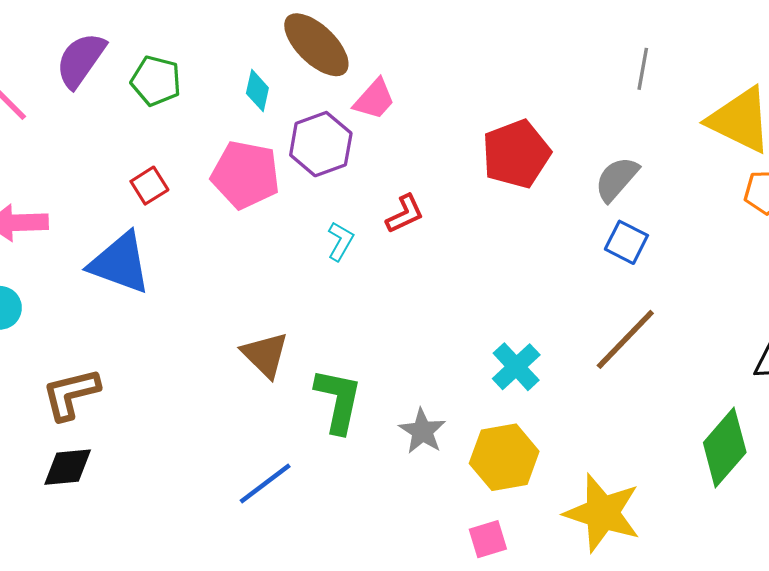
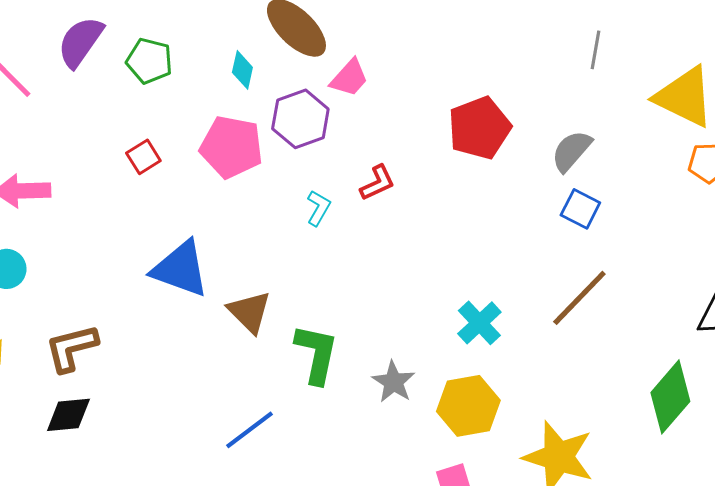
blue triangle: (120, 263) -> (180, 269), moved

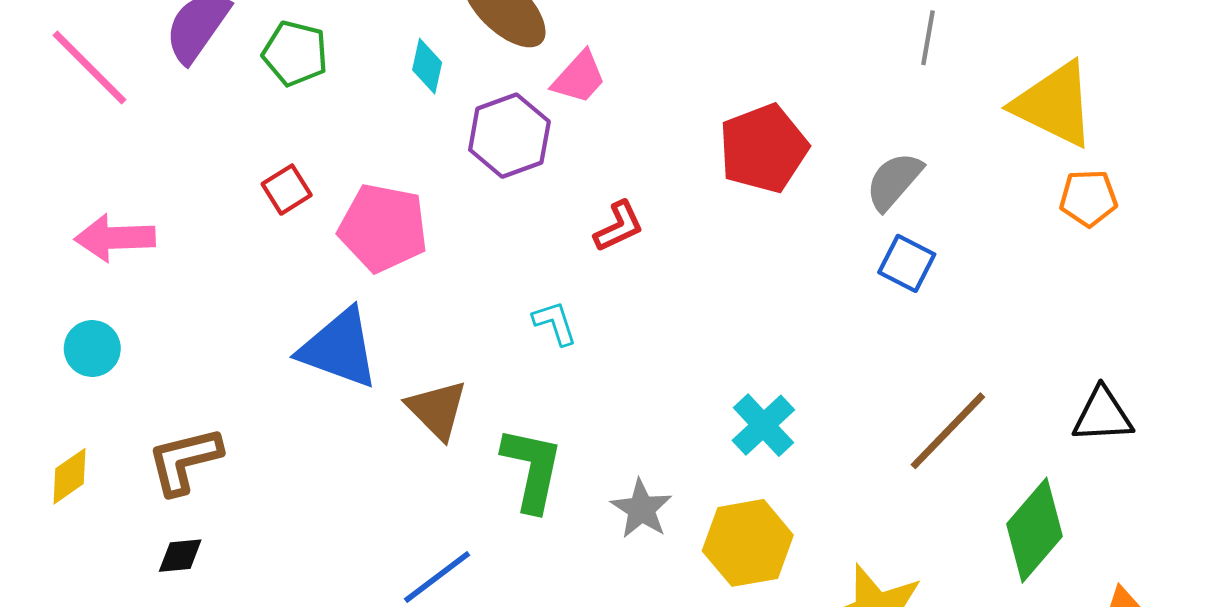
pink pentagon: (231, 147) -> (383, 228), moved
cyan L-shape: (318, 208) -> (555, 323), moved, turned -48
brown line: (579, 298) -> (948, 431), moved
black diamond: (68, 415) -> (180, 556), size x0.7

